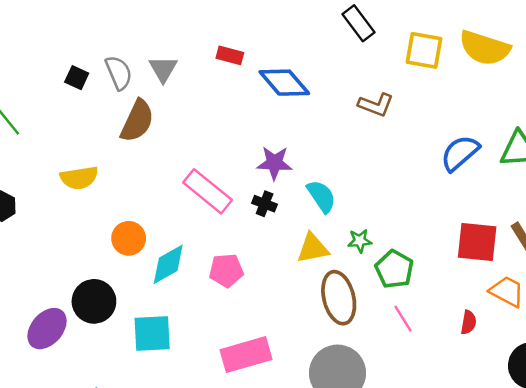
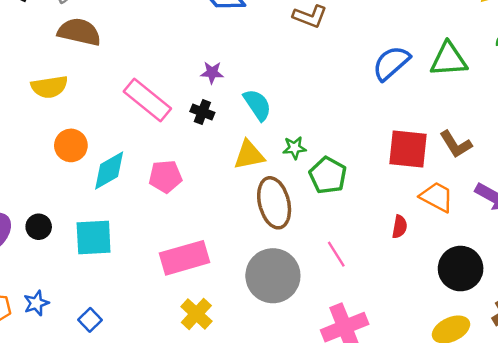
brown semicircle: (137, 121) -> (79, 32), turned -102
purple star: (274, 163) -> (212, 73), size x0.7
yellow semicircle: (79, 178) -> (49, 87), moved
black circle: (94, 301) -> (39, 227), moved, size x0.6
pink line: (403, 319) -> (336, 254), moved

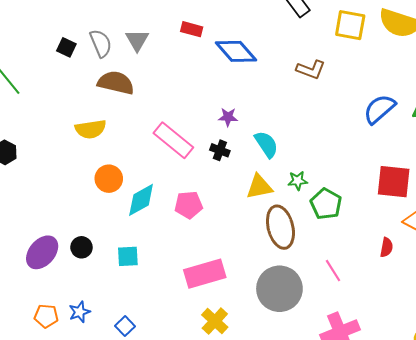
cyan square: (94, 237) -> (128, 256), size x0.7

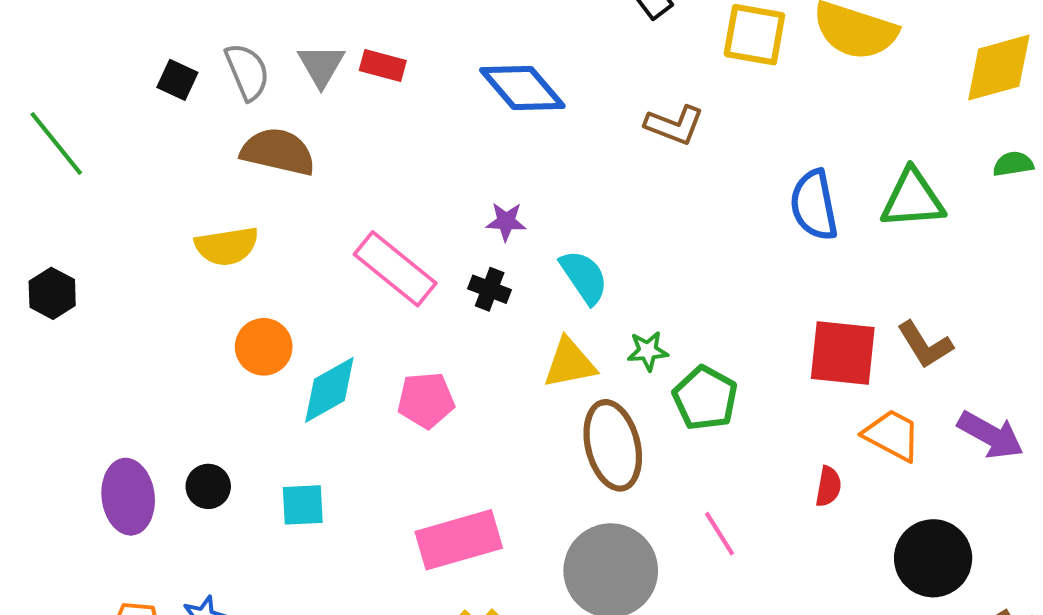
red rectangle: (192, 29) -> (383, 65), moved
blue semicircle: (379, 109) -> (814, 205), turned -60
purple ellipse: (42, 252) -> (128, 497), turned -48

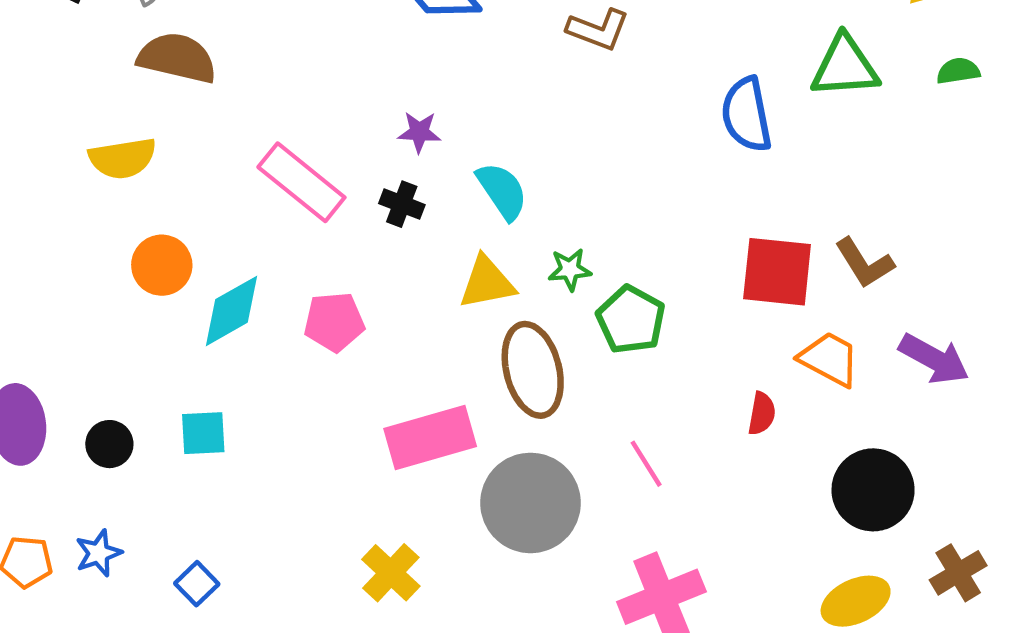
green triangle: (913, 199) -> (845, 67), moved
black circle: (208, 486) -> (109, 444), moved
pink rectangle: (459, 540) -> (430, 438), moved

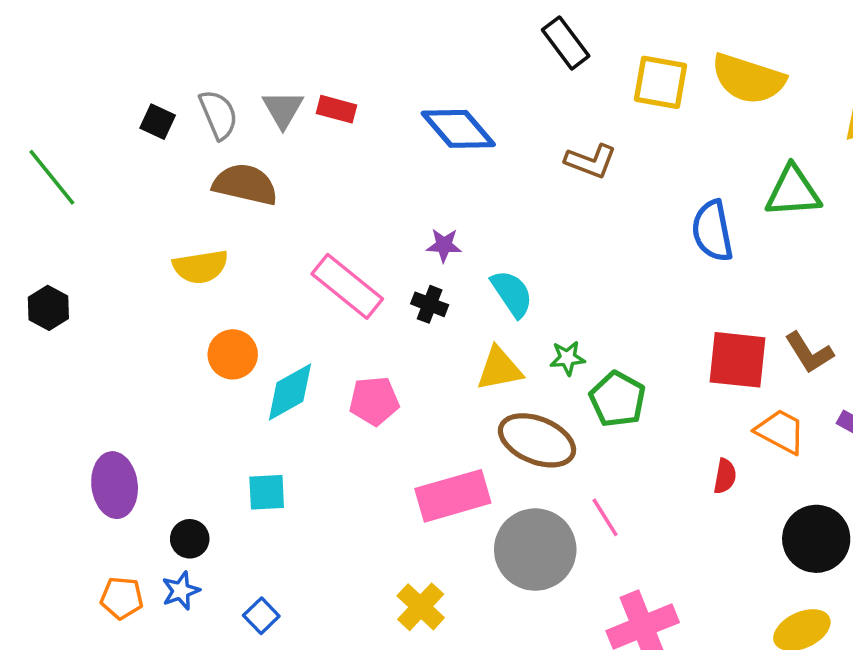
brown ellipse: (533, 370) -> (537, 440), turned -54
black circle: (109, 444) -> (190, 539), moved
pink line: (646, 464) -> (605, 517), moved

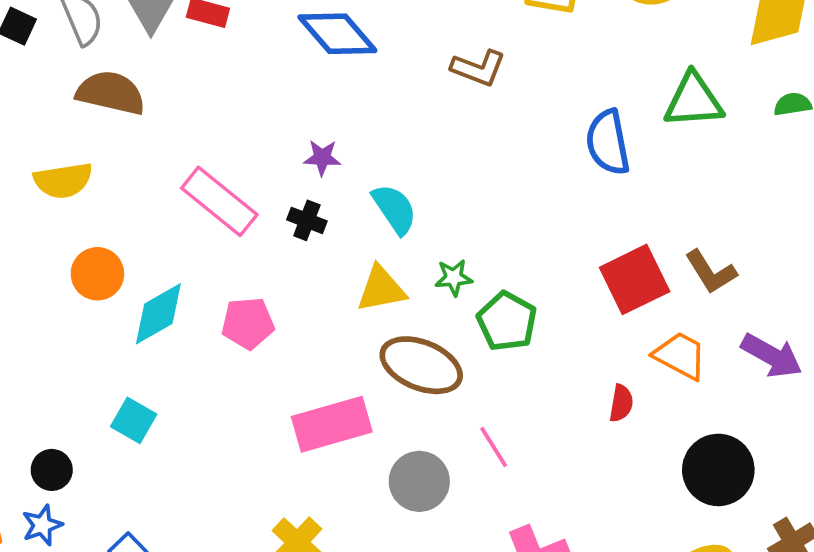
red square: (737, 360) -> (635, 279), turned -32
cyan square: (267, 492) -> (134, 420), turned 33
gray circle: (535, 550) -> (419, 481), size x0.7

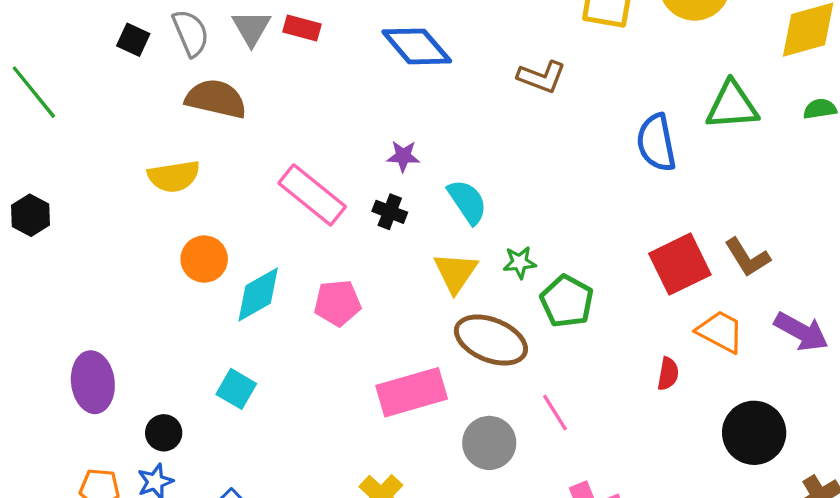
yellow triangle: (381, 289) -> (456, 273), turned -45

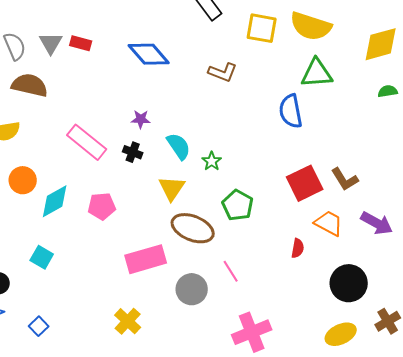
green triangle: (732, 106) -> (317, 73), moved
green star: (520, 262) -> (212, 161), moved, turned -30

